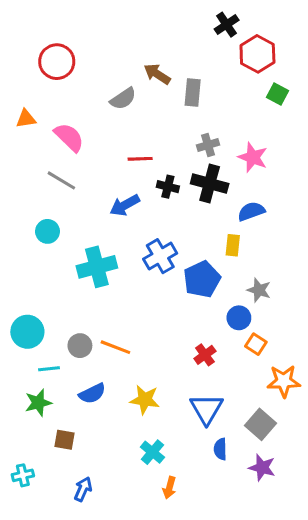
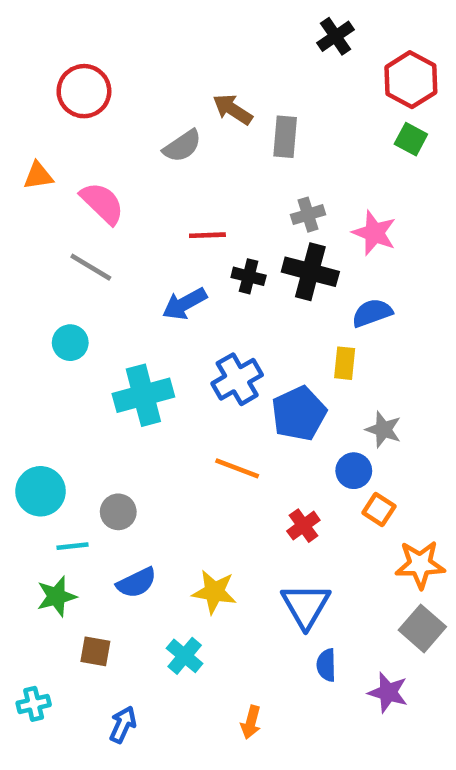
red hexagon: (257, 54) -> (411, 80), moved
orange line: (115, 347) -> (237, 468), moved
gray square: (261, 424) -> (422, 628), moved
cyan cross: (152, 452) -> (185, 656), moved

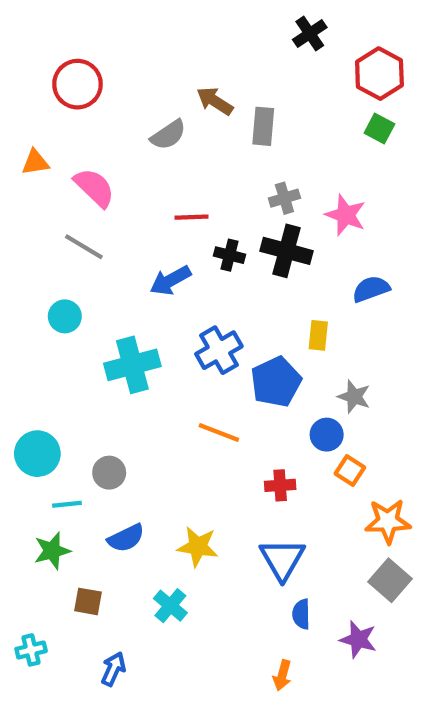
blue semicircle: (372, 313) -> (371, 289), moved
red cross: (303, 526) -> (280, 485), turned 32
orange arrow: (251, 722) -> (282, 675), moved

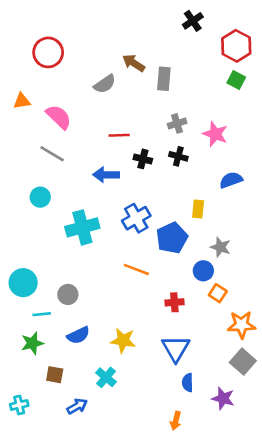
black cross: (287, 251) -> (178, 156), size x0.6
blue arrow: (170, 280) -> (106, 175), turned 30
blue arrow: (113, 669) -> (77, 406), moved, turned 36

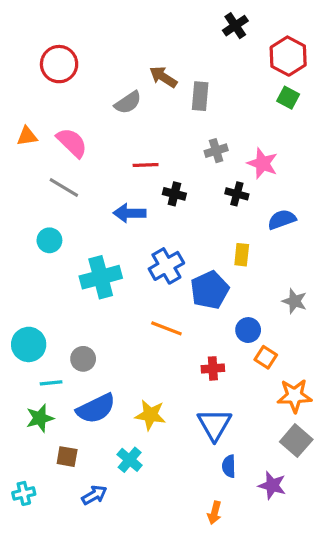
orange triangle: (22, 101) -> (27, 136), moved
black cross: (178, 156) -> (237, 194), moved
gray star: (220, 247) -> (295, 301), moved
blue semicircle: (78, 335) -> (96, 409), size x1.4

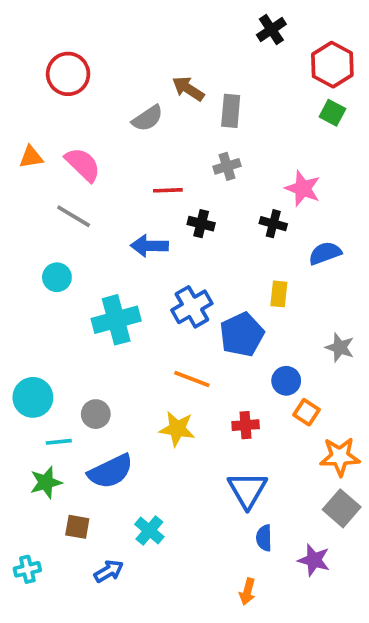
gray cross: (216, 151) -> (227, 166), moved
yellow star: (150, 415) -> (177, 429), moved

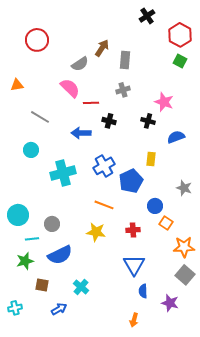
brown arrow: (188, 89) -> (102, 48), turned 90
pink semicircle: (83, 164) -> (70, 88), moved

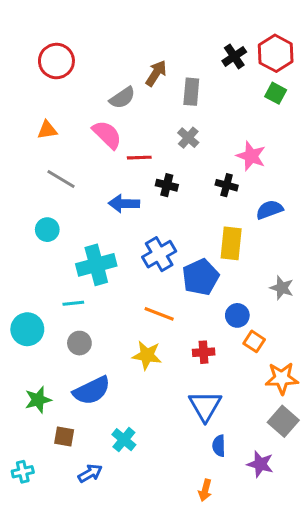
black cross: (147, 16) -> (234, 56), moved
orange triangle: (17, 85) -> (47, 130), moved
gray cross: (123, 90) -> (188, 138), turned -32
yellow rectangle: (151, 159) -> (231, 243), size x1.5
cyan line: (32, 239) -> (73, 303), moved

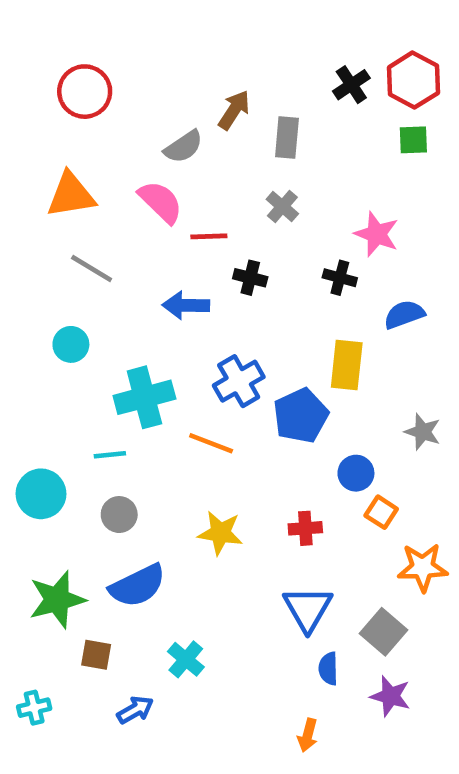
green square: (276, 93) -> (413, 140), turned -30
orange triangle: (47, 130) -> (71, 195), size x1.6
orange line: (159, 314) -> (211, 443), moved
green star: (38, 400) -> (57, 600), size x1.4
gray square: (283, 421) -> (384, 632), moved

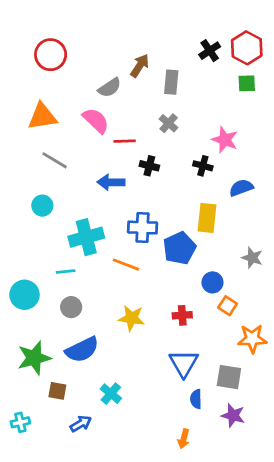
blue cross: (239, 381) -> (142, 228), turned 32
gray square: (384, 632) -> (229, 377), turned -32

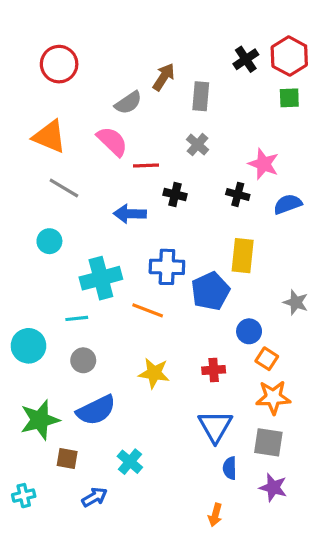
orange triangle: (42, 116) -> (49, 137), turned 32
blue semicircle: (241, 188) -> (288, 204), moved
orange star: (252, 339) -> (273, 397), moved

